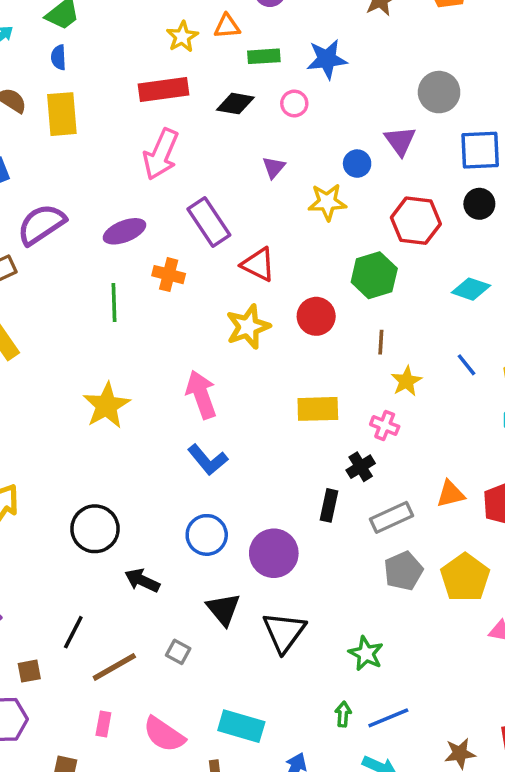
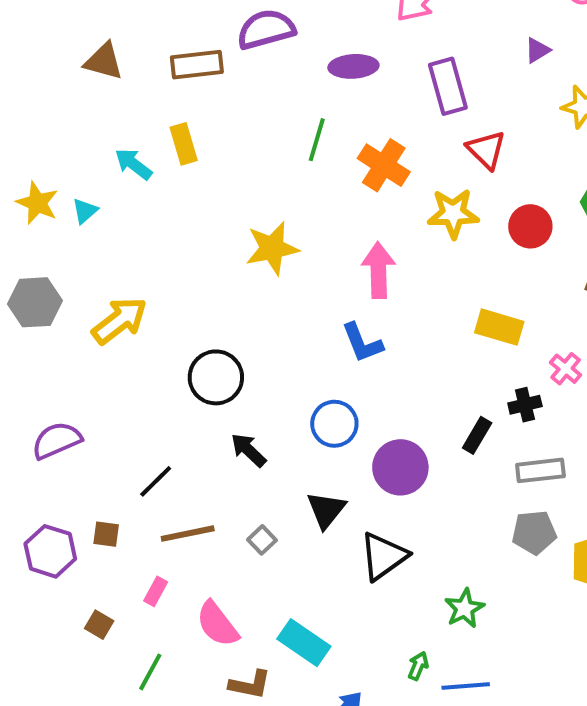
orange cross: (169, 275) -> (384, 165), moved, size x1.4
brown square: (29, 671) -> (106, 534), moved

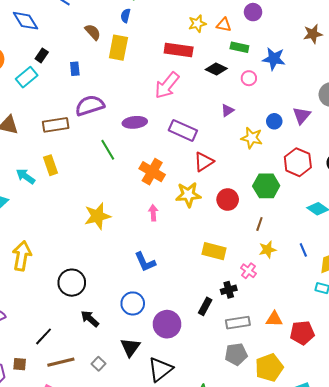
purple rectangle: (448, 86) -> (183, 130), turned -48
green line: (317, 140) -> (108, 150), moved, turned -45
red triangle: (486, 150) -> (204, 162), turned 45
pink arrow: (378, 270) -> (153, 213), moved, size x0.6
yellow arrow: (119, 321) -> (22, 256), turned -40

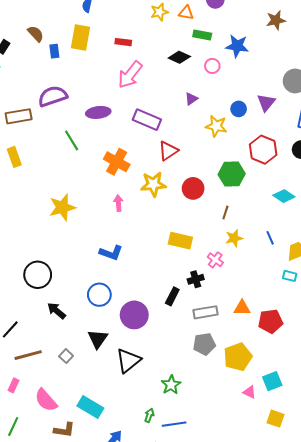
brown semicircle: (93, 32) -> (36, 34), moved
red rectangle: (179, 50) -> (123, 42), moved, size x0.6
blue rectangle: (75, 69) -> (54, 51), moved
blue L-shape: (145, 262) -> (111, 253), turned -45

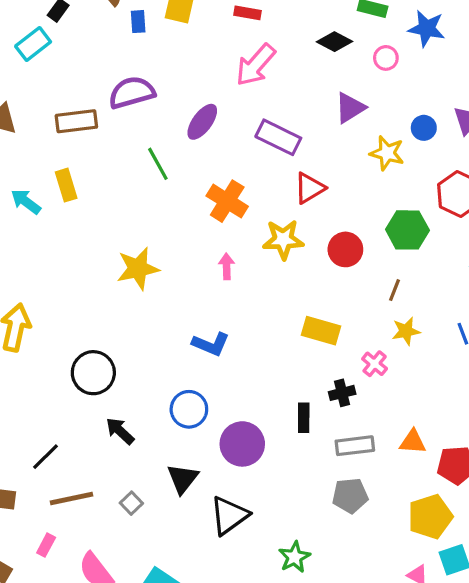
purple triangle: (191, 99) -> (350, 108), size x1.5
purple ellipse: (98, 112) -> (202, 122), turned -50
black rectangle: (172, 296) -> (304, 418), turned -30
yellow pentagon: (238, 357) -> (430, 517), moved

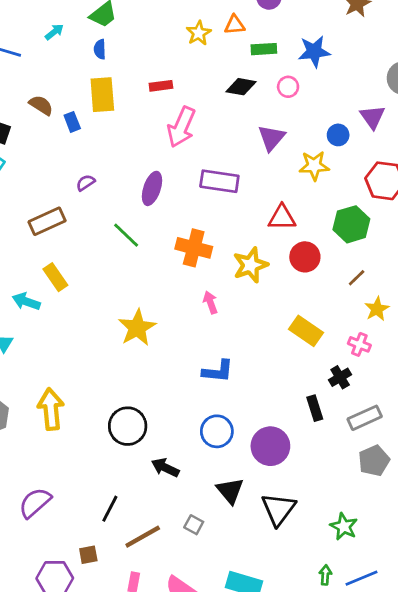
purple semicircle: (132, 93) -> (86, 183), size x0.5
red triangle: (309, 188) -> (282, 218), moved, turned 48
brown line: (395, 290) -> (357, 278), turned 42
yellow rectangle: (321, 331) -> (306, 331), turned 36

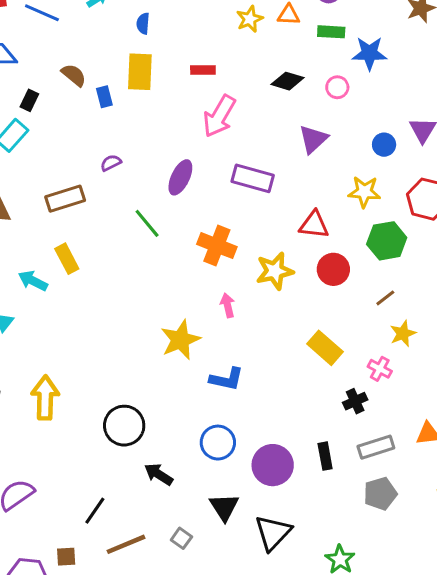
green rectangle: (264, 49) -> (331, 32), moved
yellow star: (314, 166) -> (364, 192), moved
yellow star: (137, 328) -> (180, 340), moved
black rectangle: (315, 408) -> (325, 456), moved

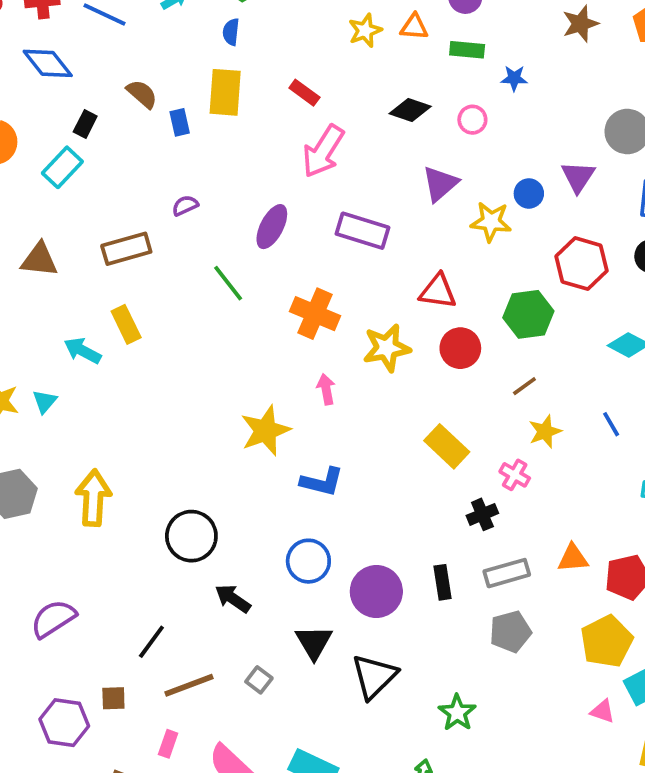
blue star: (369, 53) -> (514, 78), size x0.6
red rectangle: (203, 70) -> (304, 93), turned 35
yellow star: (364, 192) -> (491, 222), moved

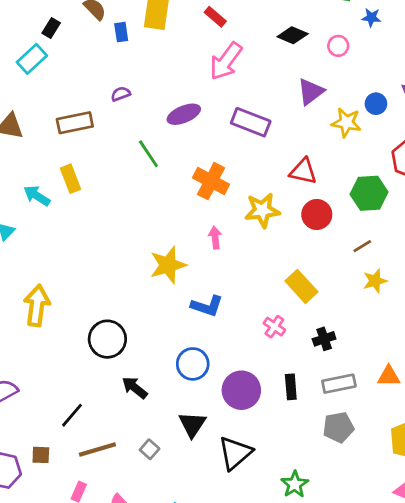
purple ellipse: (272, 227) -> (184, 114), turned 36
pink cross: (515, 475) -> (274, 327), moved

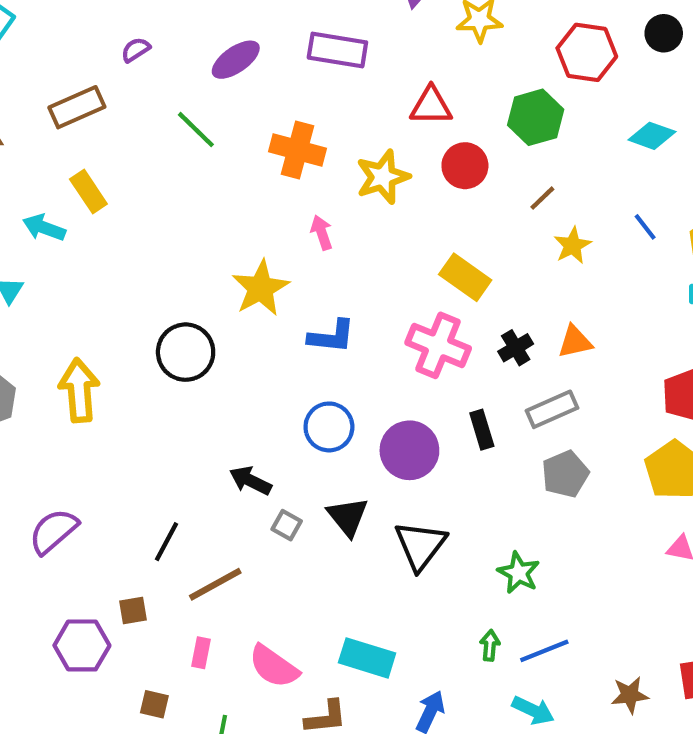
pink cross: (274, 327) -> (438, 345), size x1.8
black circle: (107, 339) -> (186, 352), moved
orange triangle: (389, 376) -> (575, 342), moved
gray square: (150, 449) -> (287, 525), moved

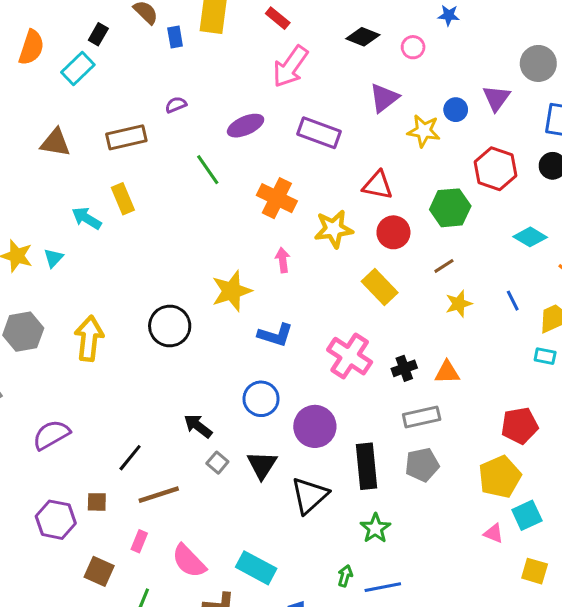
yellow rectangle: (465, 277) -> (380, 287), moved
black rectangle: (482, 430) -> (367, 466), moved, size x1.6
brown square: (154, 704) -> (99, 571), size x1.4

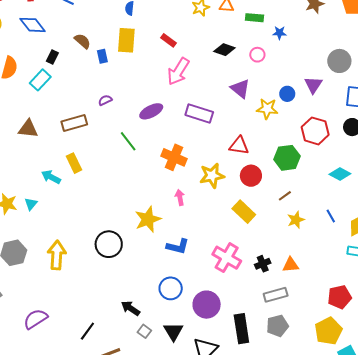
purple triangle: (384, 98) -> (240, 89), turned -40

